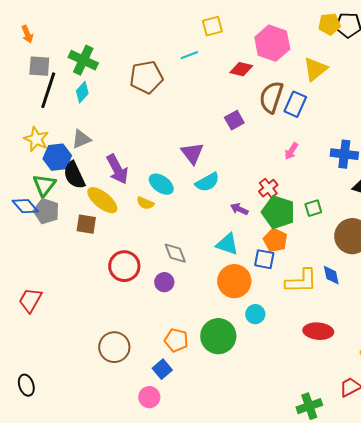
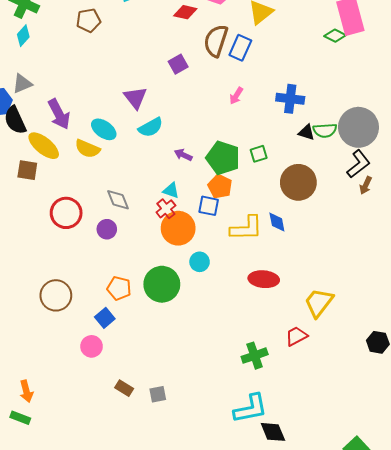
brown pentagon: (146, 77) -> (88, 20), size x0.7
red cross: (268, 188) -> (166, 209), moved
yellow semicircle: (145, 203) -> (87, 149), size x1.4
cyan triangle: (227, 244) -> (171, 191), size x0.7

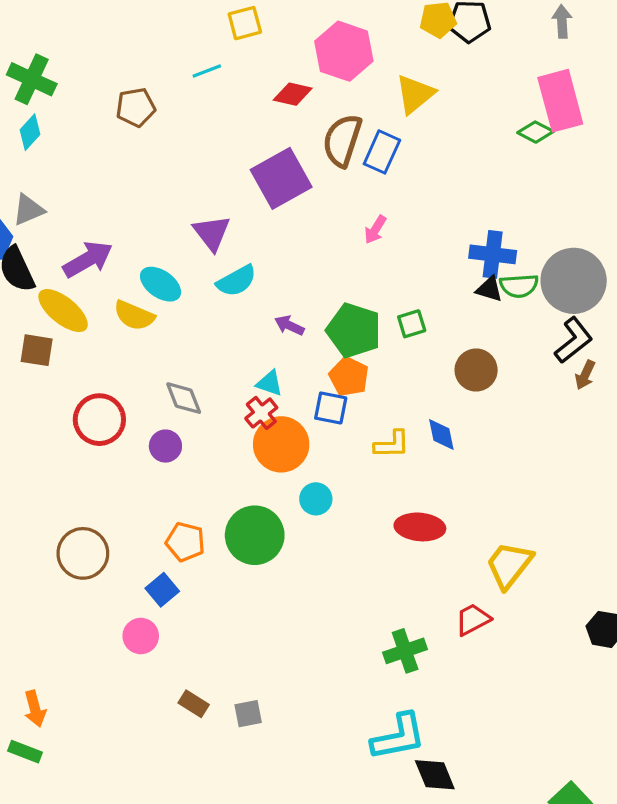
purple square: (178, 64) -> (281, 178), size x1.8
blue cross: (290, 99) -> (493, 254), moved
purple arrow: (59, 114) -> (88, 259), turned -92
brown circle: (298, 182) -> (476, 370), size x0.7
yellow L-shape: (246, 228) -> (392, 444), size x0.7

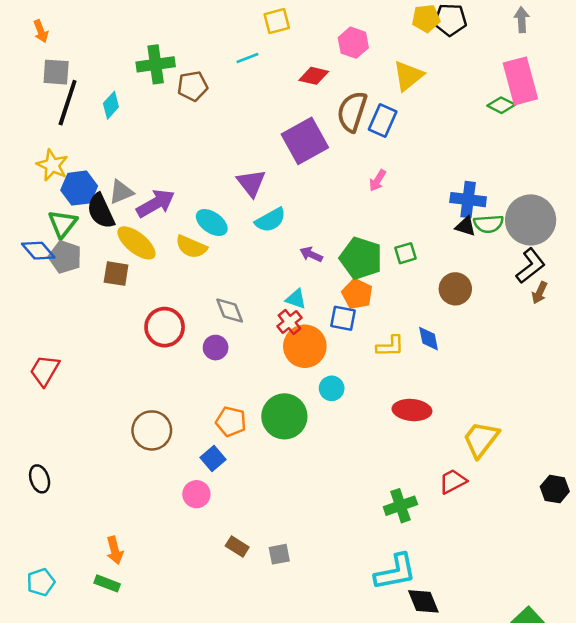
pink hexagon: (344, 51) -> (353, 43), size x0.7
green cross: (32, 79) -> (156, 64), moved, turned -33
gray triangle: (28, 210) -> (121, 192), moved

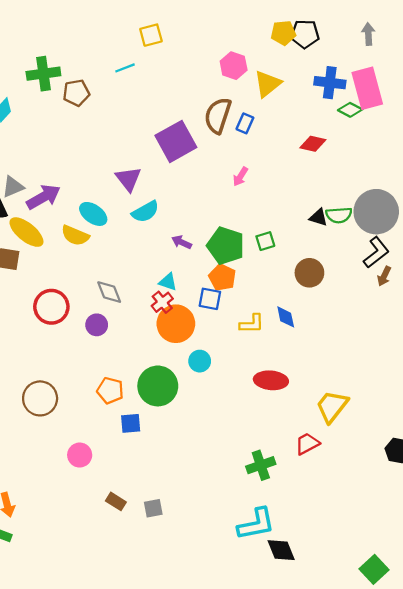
pink hexagon: (353, 43) -> (234, 66), moved
red diamond: (314, 76) -> (313, 144), moved
blue rectangle: (383, 120) -> (245, 123), size x0.7
blue cross: (468, 200) -> (330, 83), moved
blue square: (213, 458) -> (131, 423), moved, turned 35

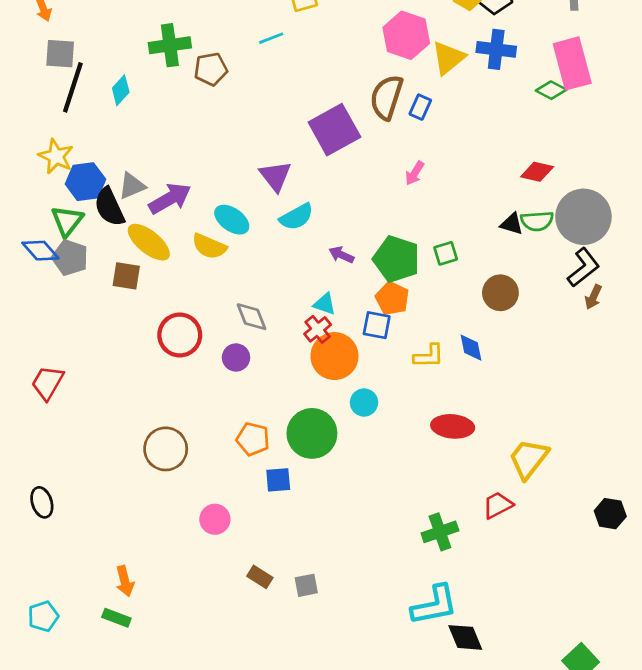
pink hexagon: (234, 66) -> (406, 35), size x1.4
blue cross: (330, 83) -> (496, 49), moved
red diamond: (313, 144) -> (537, 172), moved

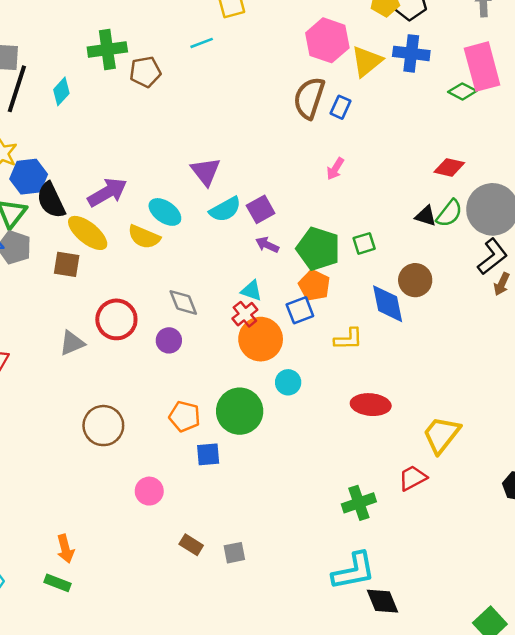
purple square: (334, 130) -> (261, 209), moved, size x0.6
gray triangle: (132, 186) -> (72, 343), moved
green semicircle: (537, 221) -> (449, 213), turned -48
blue square: (377, 325) -> (300, 310), turned -32
blue diamond: (471, 348) -> (388, 304), moved, size x1.5

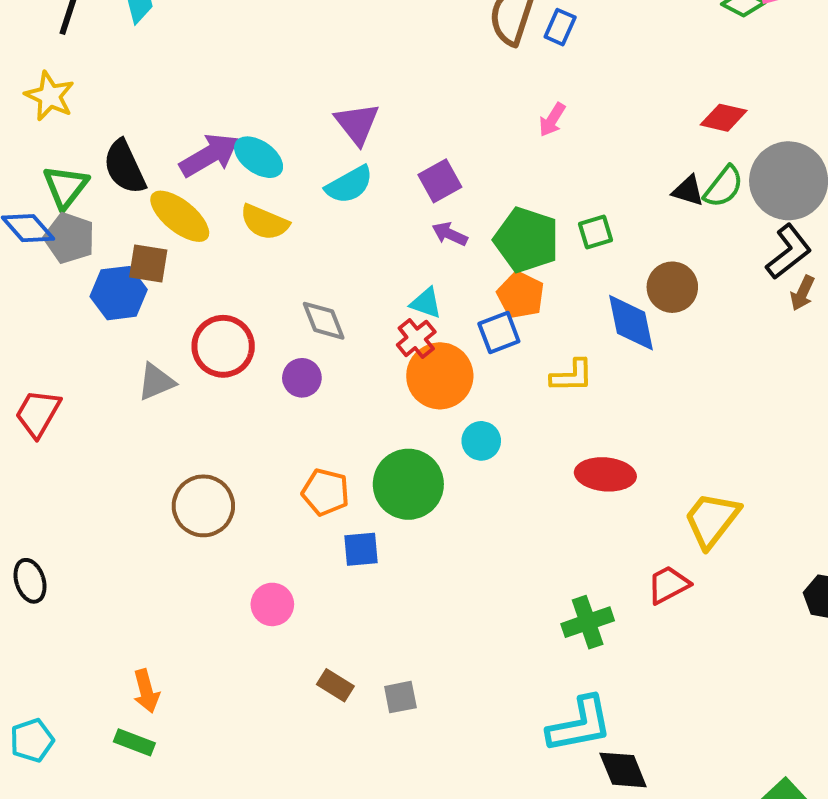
blue hexagon: (29, 177) -> (119, 293), moved
cyan semicircle: (225, 209) -> (349, 185), moved
cyan ellipse: (165, 212) -> (259, 157), moved

